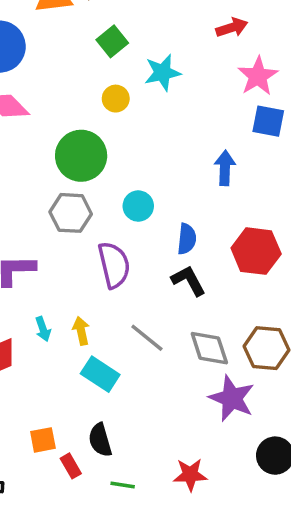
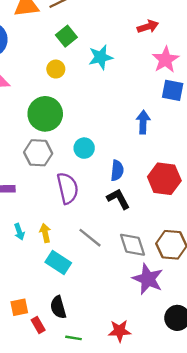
yellow circle: (116, 99) -> (56, 69), moved

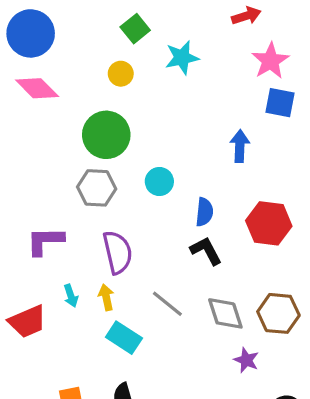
purple semicircle: (68, 188) -> (118, 252), moved
purple star: (148, 279) -> (246, 360), size x0.6

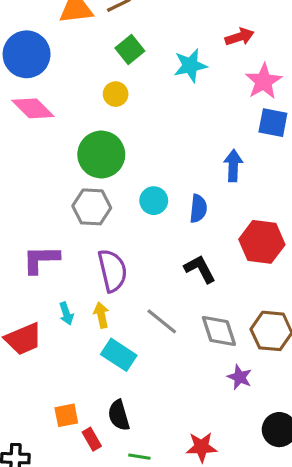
cyan star: (182, 58) -> (190, 65), moved
blue semicircle: (204, 212) -> (198, 209), moved

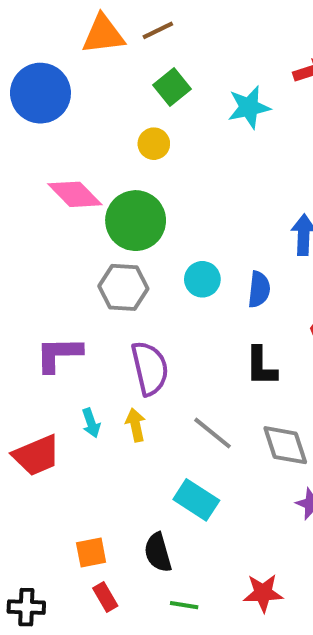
pink diamond: (33, 108) -> (75, 194), moved
black L-shape: (200, 269) -> (261, 366), turned -152
cyan rectangle: (119, 355) -> (196, 500), moved
red rectangle: (92, 439) -> (105, 597), moved

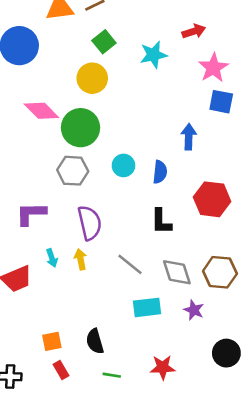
yellow circle: (154, 144) -> (92, 78), size x1.5
cyan rectangle: (196, 500) -> (147, 307), moved, turned -40

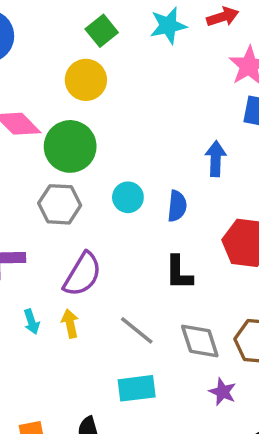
cyan star: (153, 55) -> (168, 26), moved
purple semicircle: (90, 223) -> (82, 274), turned 44
cyan rectangle: (147, 307) -> (137, 388), moved

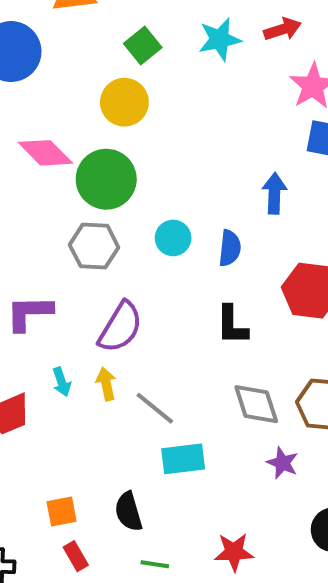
gray line: (137, 330) -> (155, 408), moved

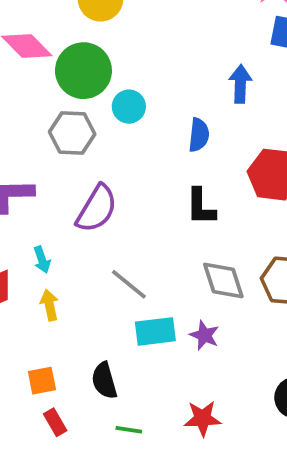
cyan circle: (173, 238) -> (129, 107), moved
yellow arrow: (106, 384) -> (49, 305), moved
purple star: (282, 463) -> (204, 335), moved

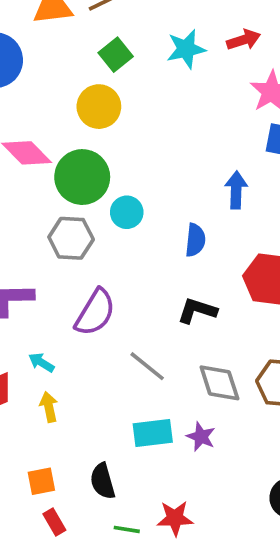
black L-shape: (201, 207) -> (197, 311), turned 108
cyan arrow: (42, 260) -> (41, 362), turned 140
gray line: (129, 284) -> (147, 366), moved
red star: (203, 418) -> (175, 518), moved

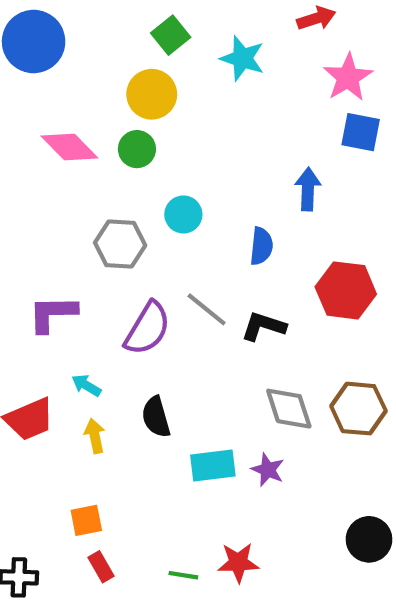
cyan star: (186, 49) -> (242, 58), moved, turned 30
green circle: (82, 177) -> (137, 149), moved, size x0.6
gray line: (147, 366) -> (207, 309), moved
black semicircle: (103, 481) -> (156, 417), moved

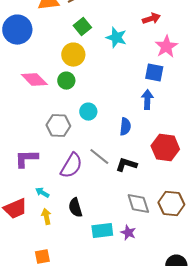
blue square: (361, 132) -> (154, 73), moved

